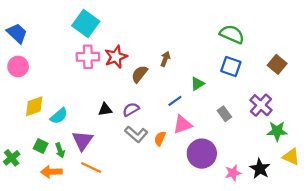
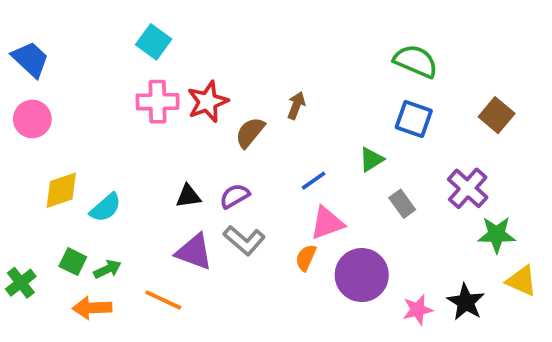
cyan square: (86, 23) -> (154, 42), size x0.7
green triangle: (198, 84) -> (371, 159), moved
orange semicircle: (160, 138) -> (306, 258), moved
purple triangle: (83, 141) -> (194, 252), moved, turned -45
green arrow: (60, 150) -> (107, 269), turned -96

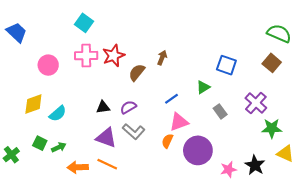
green semicircle: (416, 61) -> (279, 33), moved
pink circle: (32, 119) -> (48, 65), moved
orange line: (163, 300) -> (107, 164), moved
orange arrow: (92, 308) -> (78, 167), moved

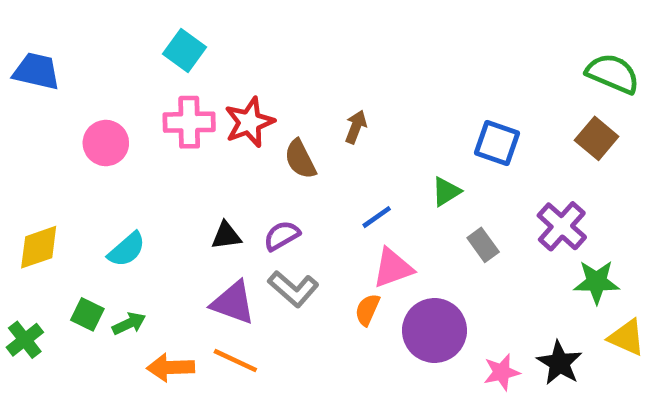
blue trapezoid: (17, 32) -> (36, 71), turned -30
brown semicircle: (137, 72) -> (300, 159), turned -66
yellow diamond: (33, 104) -> (39, 247), moved

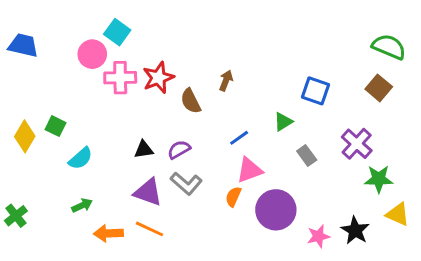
pink circle: (106, 143) -> (92, 54), moved
yellow diamond: (39, 247) -> (25, 136), moved, turned -40
green square: (87, 314) -> (56, 126), moved

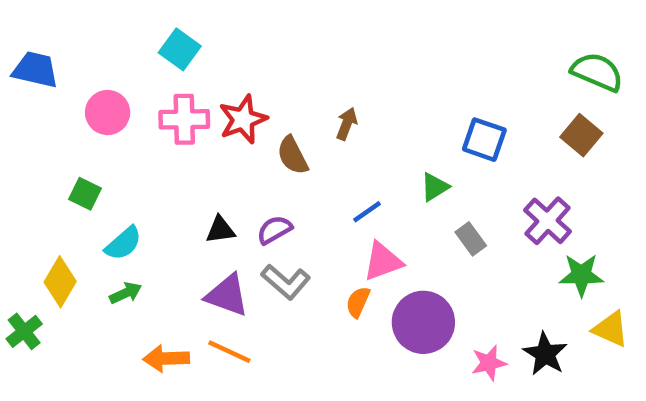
pink circle: (92, 54) -> (108, 113), moved
yellow diamond: (25, 136) -> (60, 282), moved
green arrow: (82, 205) -> (126, 293), moved

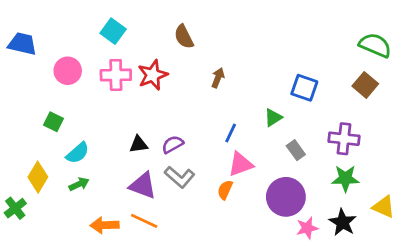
brown semicircle: (293, 155) -> (184, 37), moved
blue line: (367, 212) -> (231, 133), turned -30
purple cross: (547, 221) -> (344, 139), turned -36
green star: (581, 275) -> (345, 178), moved
purple circle: (423, 322) -> (286, 197), moved

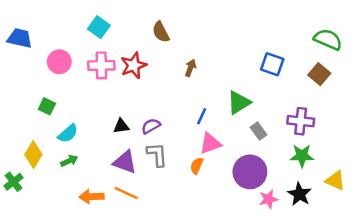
blue square: (304, 88) -> (272, 64), moved
green triangle: (273, 117) -> (239, 103), size x1.5
gray L-shape: (180, 177) -> (157, 155), turned -135

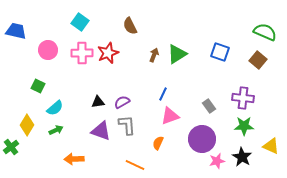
green triangle: (239, 103) -> (177, 54), moved
orange semicircle: (197, 166) -> (158, 143), moved
orange line: (126, 193) -> (135, 165), moved

